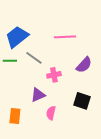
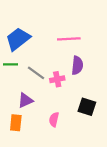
gray line: (34, 58) -> (36, 73), moved
purple semicircle: (84, 65) -> (77, 65), moved, turned -36
purple triangle: (38, 95) -> (25, 100), moved

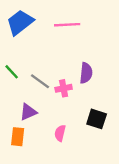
blue trapezoid: (18, 39) -> (20, 22), moved
pink line: (69, 39) -> (67, 25), moved
green line: (11, 64) -> (12, 72), turned 48

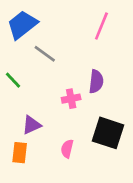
pink line: (67, 25) -> (101, 26), moved, turned -65
gray line: (40, 81) -> (45, 54), moved
black square: (97, 119) -> (108, 133), size x1.4

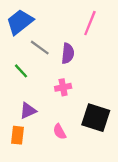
green line: (13, 80) -> (21, 71), moved
purple semicircle: (96, 81) -> (68, 53), moved
pink semicircle: (67, 149) -> (60, 132), turned -42

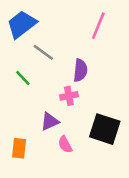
purple semicircle: (68, 53) -> (80, 70), moved
purple triangle: (28, 111) -> (50, 121), moved

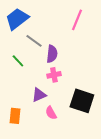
purple semicircle: (80, 70) -> (52, 54), moved

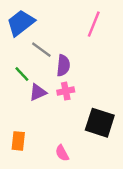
purple triangle: (39, 95) -> (38, 92), moved
pink semicircle: (51, 113) -> (62, 153), moved

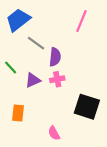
green line: (22, 74) -> (11, 68), moved
orange rectangle: (18, 141) -> (18, 113), moved

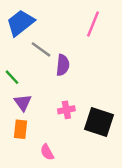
pink cross: (57, 79) -> (66, 110), moved
purple triangle: (33, 80) -> (23, 103), moved, turned -42
pink semicircle: (54, 133) -> (47, 152), moved

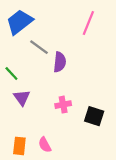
black square: (99, 122) -> (94, 116), size x0.7
orange rectangle: (20, 129) -> (19, 146), moved

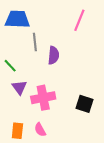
blue trapezoid: (19, 22) -> (17, 19), turned 40
gray line: (39, 47) -> (35, 42), turned 48
pink cross: (63, 105) -> (43, 98), moved, size x1.6

